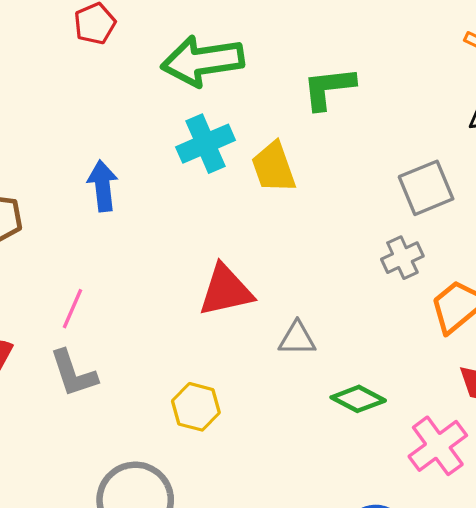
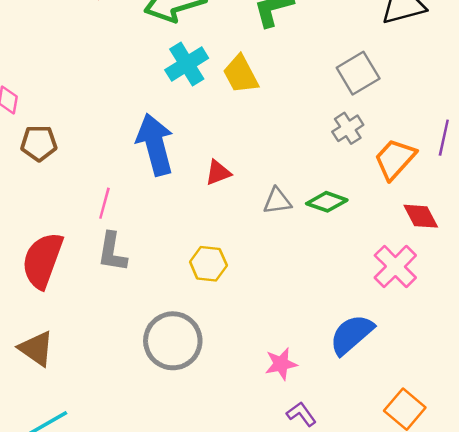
blue arrow: (103, 186) -> (155, 145), moved, size x1.6
red triangle: (226, 290) -> (218, 173), size x0.6
gray L-shape: (73, 373) -> (112, 252), turned 36
green diamond: (358, 399) -> (327, 202), moved

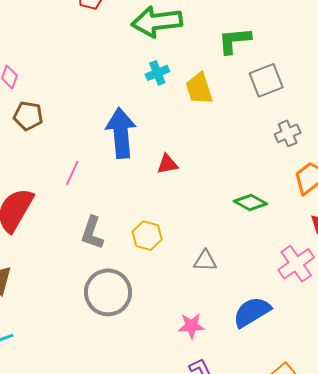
cyan cross: (187, 64) -> (157, 73), size x0.7
gray square: (358, 73) -> (266, 80), moved
gray cross: (348, 128) -> (288, 133), moved
gray triangle: (277, 201) -> (205, 261), moved
gray L-shape: (112, 252) -> (92, 233), moved

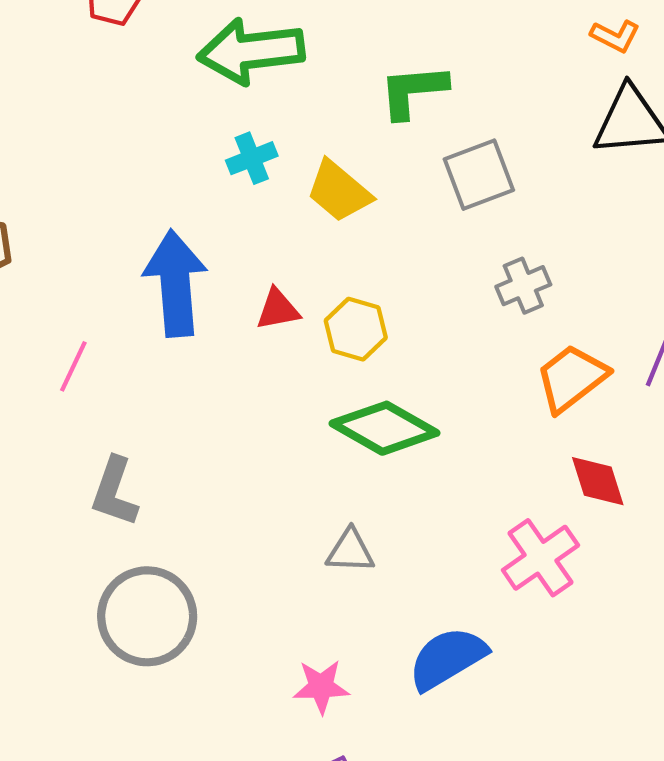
yellow trapezoid: (199, 89) -> (339, 191), turned -32
red triangle: (167, 164) -> (278, 309), moved
green diamond: (250, 202) -> (384, 428), moved, size x1.5
yellow hexagon: (147, 236) -> (356, 329), moved

